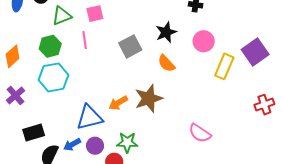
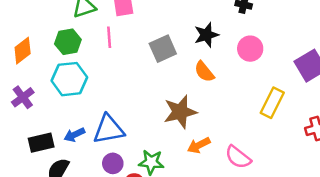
yellow rectangle: (224, 66) -> (272, 103), moved
orange arrow: (118, 103) -> (199, 145), moved
blue arrow: (72, 145) -> (74, 135), moved

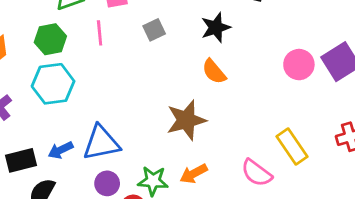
gray square: (163, 49) -> (154, 30), moved, size x0.7
pink circle: (250, 49) -> (299, 65), moved
yellow rectangle: (272, 103) -> (292, 147), moved, turned -60
orange arrow: (199, 145) -> (194, 174), moved

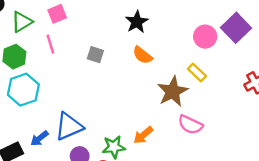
gray square: (154, 30) -> (95, 55), moved, turned -35
brown star: (186, 120) -> (173, 91), moved
yellow rectangle: (292, 147) -> (197, 72), moved, size x0.7

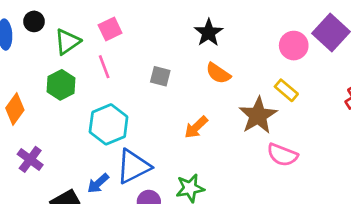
cyan hexagon: (23, 90) -> (109, 124), moved
orange arrow: (143, 135) -> (196, 127), moved

